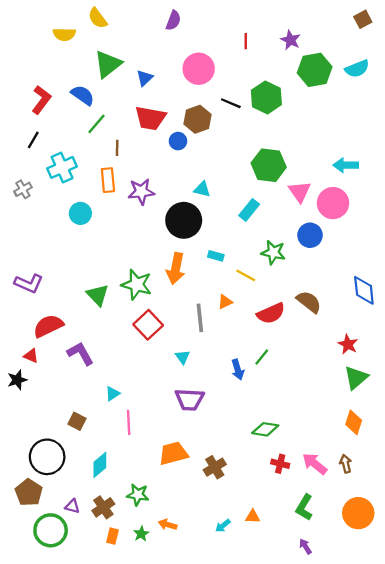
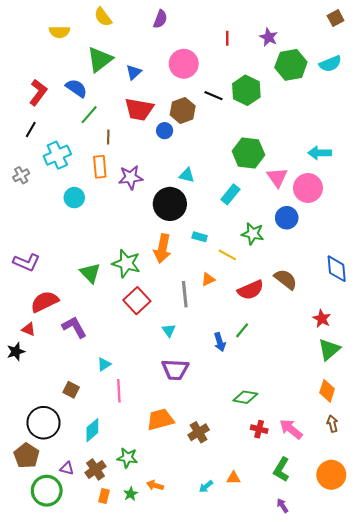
yellow semicircle: (98, 18) -> (103, 17), moved
brown arrow: (346, 464) -> (332, 424), moved

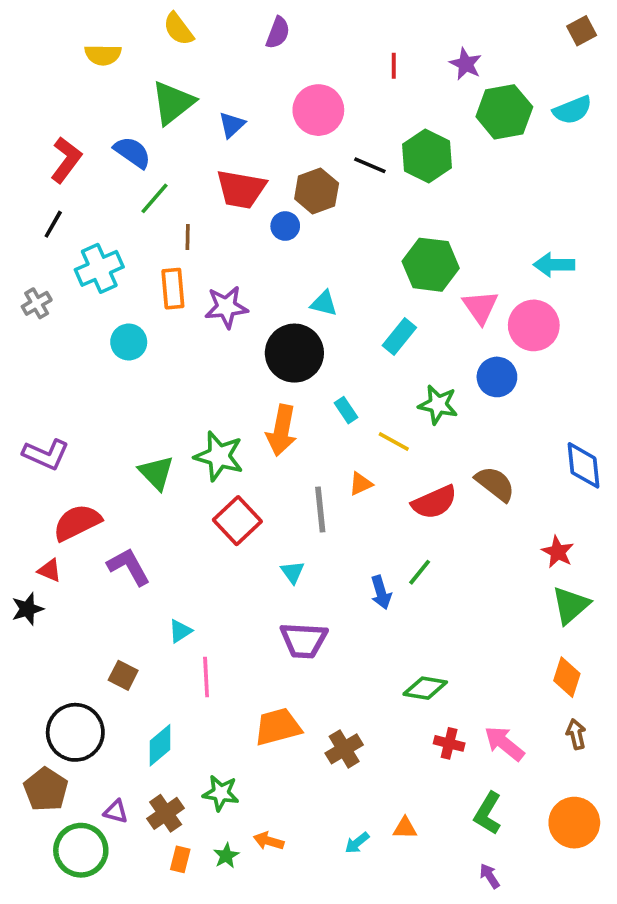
cyan rectangle: (200, 237) -> (346, 410), turned 40

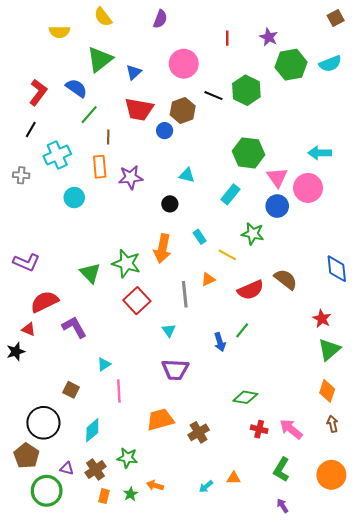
gray cross: (37, 303) -> (21, 175), turned 35
black circle: (294, 353) -> (170, 204), size x0.5
blue circle: (497, 377) -> (277, 206), moved

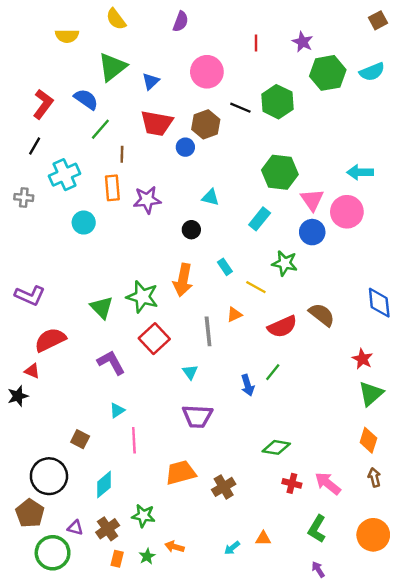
purple L-shape: (74, 327) -> (111, 363), moved

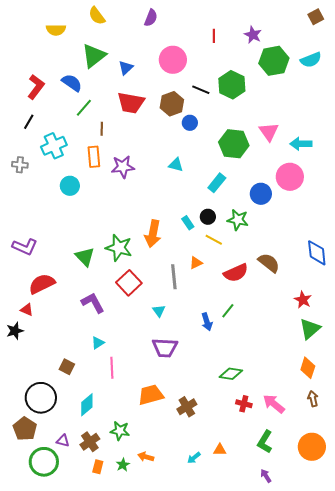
blue circle: (185, 147) -> (190, 123), moved
pink triangle: (312, 200) -> (269, 132), moved
black circle: (191, 230) -> (208, 217), moved

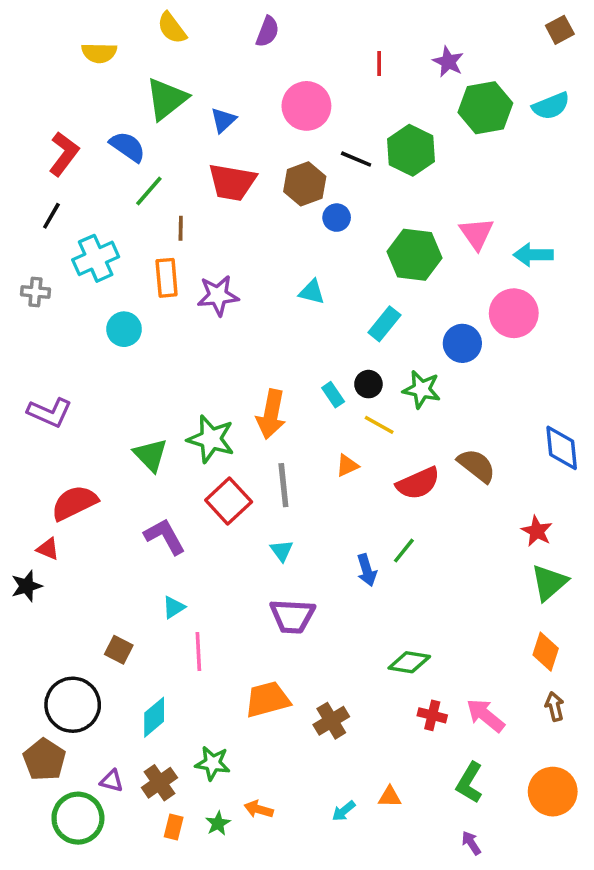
purple L-shape: (25, 247) -> (50, 412), moved
gray line: (174, 277) -> (283, 485), moved

